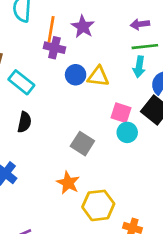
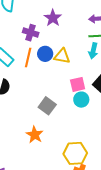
orange line: (51, 29) -> (28, 57), moved
pink square: (121, 113) -> (78, 84), turned -35
yellow hexagon: (98, 205) -> (75, 153), moved

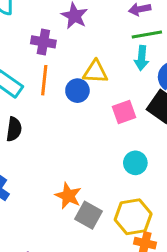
blue circle: (45, 54) -> (77, 91), moved
cyan circle: (81, 100) -> (135, 163), moved
gray square: (47, 106) -> (89, 215), moved

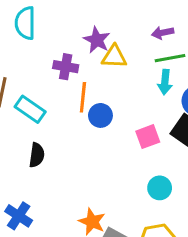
yellow triangle: (95, 72) -> (114, 57), moved
orange line: (44, 80) -> (83, 97), moved

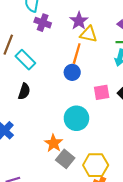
purple cross: (66, 67) -> (43, 23), moved
orange line: (83, 97) -> (77, 54), moved
cyan circle: (160, 188) -> (76, 118), moved, size x1.5

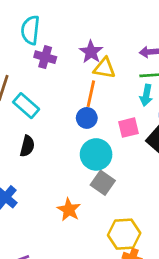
pink square: (102, 92) -> (129, 128), moved
cyan circle: (76, 118) -> (96, 154), moved
gray square: (65, 159) -> (103, 183), moved

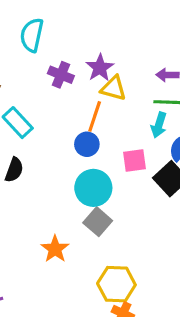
purple cross: (45, 57) -> (61, 75), moved

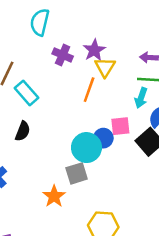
yellow triangle: (114, 88) -> (105, 67), turned 45
blue circle: (87, 144) -> (103, 138), moved
gray square: (98, 222) -> (77, 173), moved, turned 30

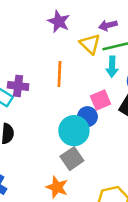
purple star: (94, 50) -> (59, 22), moved
purple cross: (63, 55) -> (18, 86), moved
yellow triangle: (105, 67) -> (90, 44), moved

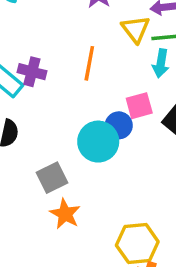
gray square: (72, 159) -> (52, 178), moved

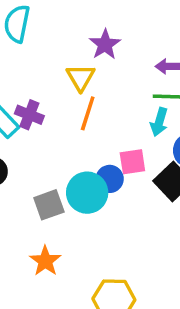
yellow triangle: (136, 29) -> (81, 77), moved
gray square: (52, 178) -> (49, 205), moved

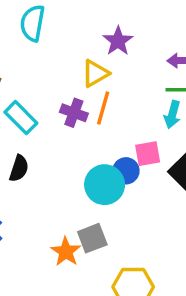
yellow triangle: (81, 77) -> (95, 73), turned 32
purple cross: (29, 115) -> (74, 113), moved
gray square: (49, 205) -> (92, 238), moved

